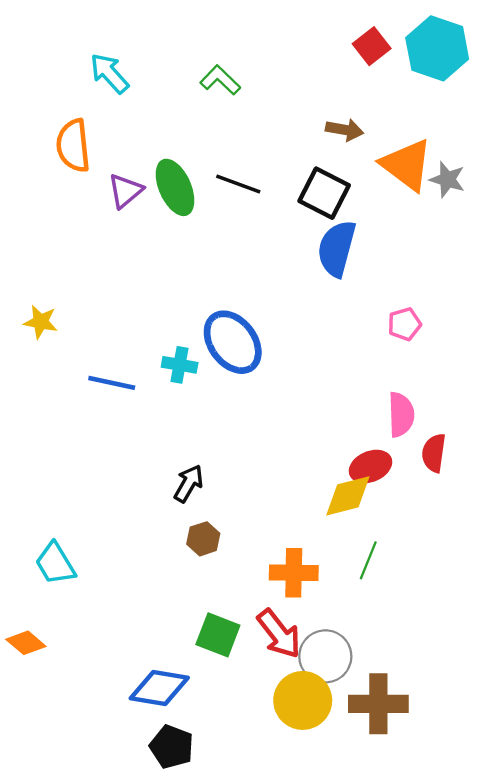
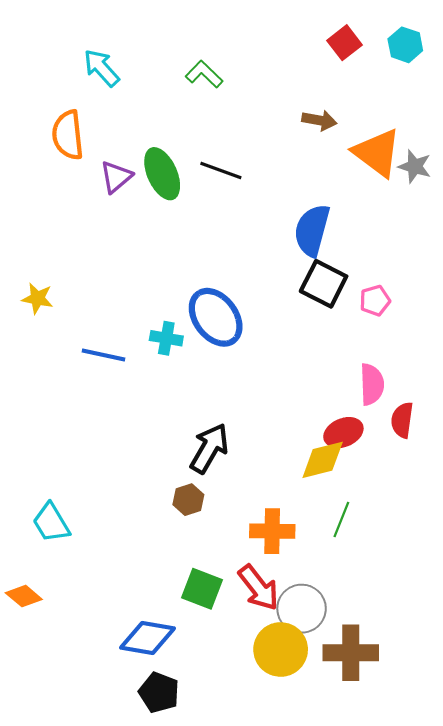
cyan hexagon: (437, 48) -> (405, 45), size x0.6
black square: (324, 193) -> (324, 284), moved
black arrow: (189, 483) -> (209, 448), moved, size x1.4

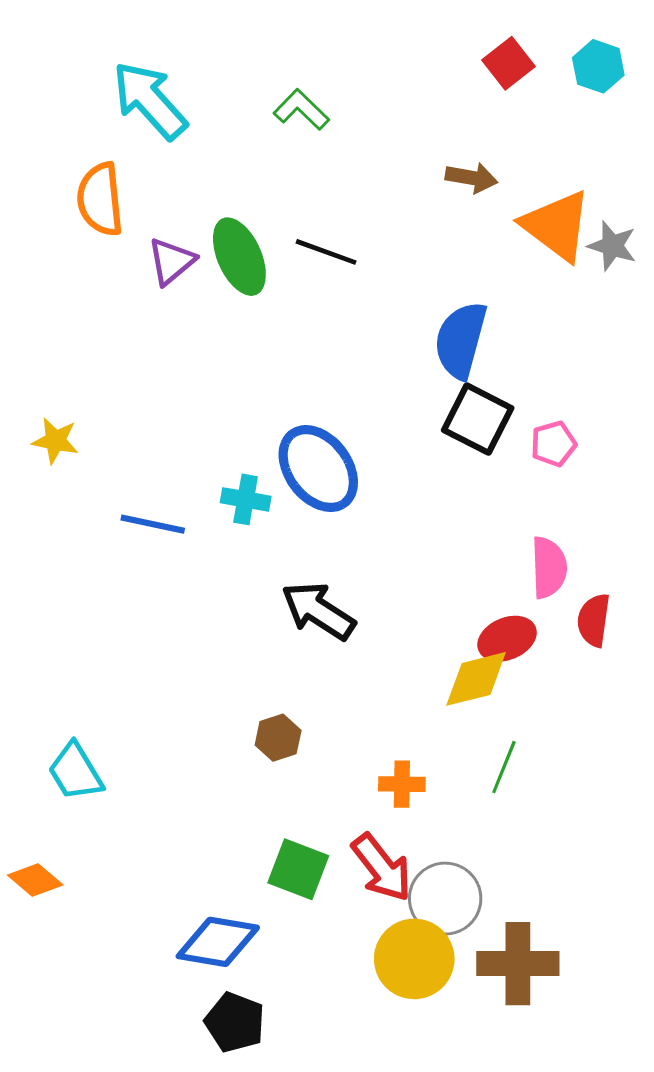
cyan arrow: (101, 68) -> (150, 100), size x1.4
black arrow: (209, 448) -> (318, 611), moved, turned -87
orange cross: (272, 531) -> (402, 784), size x0.7

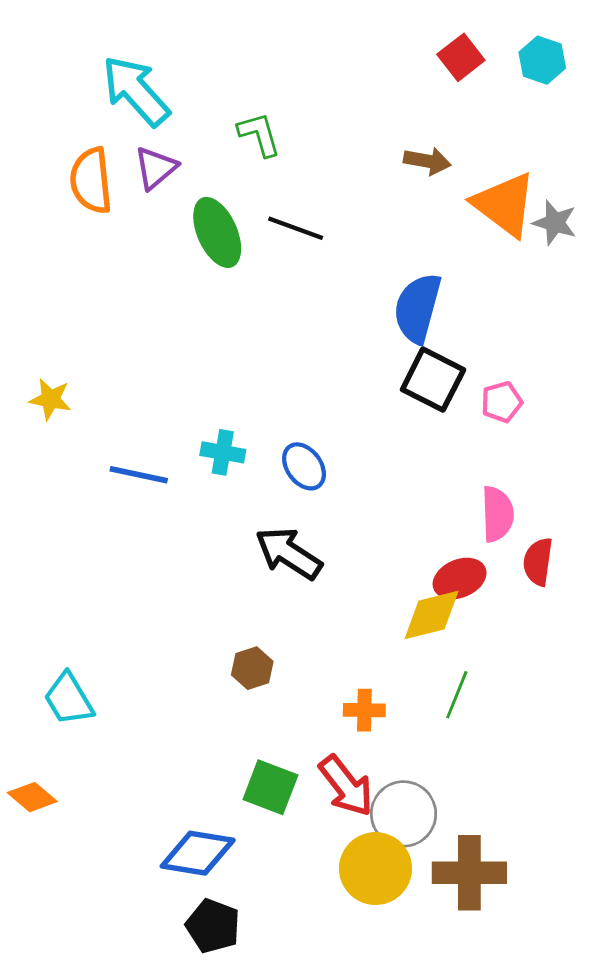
green L-shape: (301, 110) -> (259, 134), moved, turned 30
purple triangle: (171, 261) -> (156, 168), moved
blue ellipse: (318, 469) -> (304, 466), moved, size x0.6

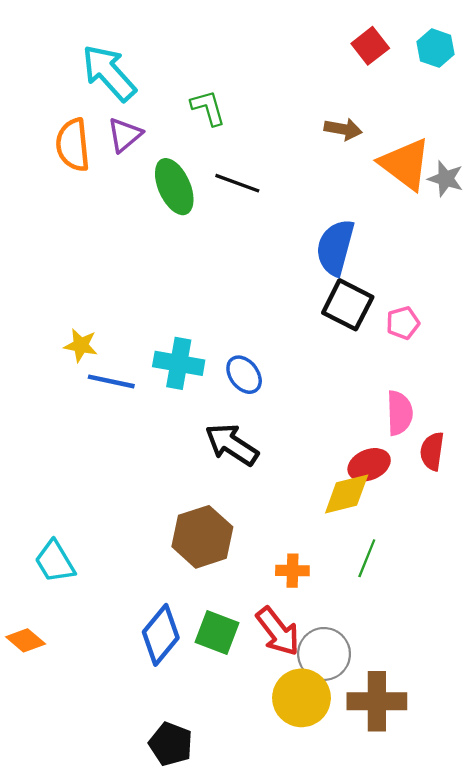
yellow star: (50, 399) -> (81, 345), moved
cyan cross: (223, 452) -> (179, 363), size x1.4
brown hexagon: (252, 668) -> (202, 537), size x1.8
blue diamond: (198, 853) -> (161, 635), moved, turned -60

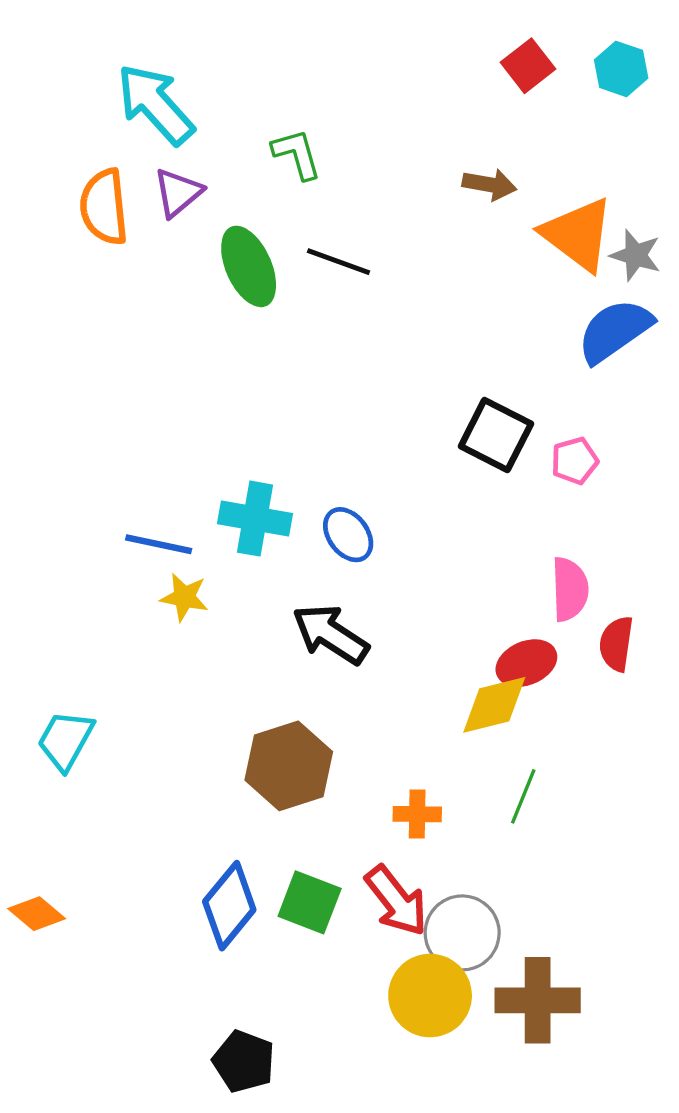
blue semicircle: (335, 247) -> (615, 331), moved, turned 40
yellow star: (81, 345) -> (184, 597), moved
cyan trapezoid: (55, 562) -> (66, 740), moved, turned 60

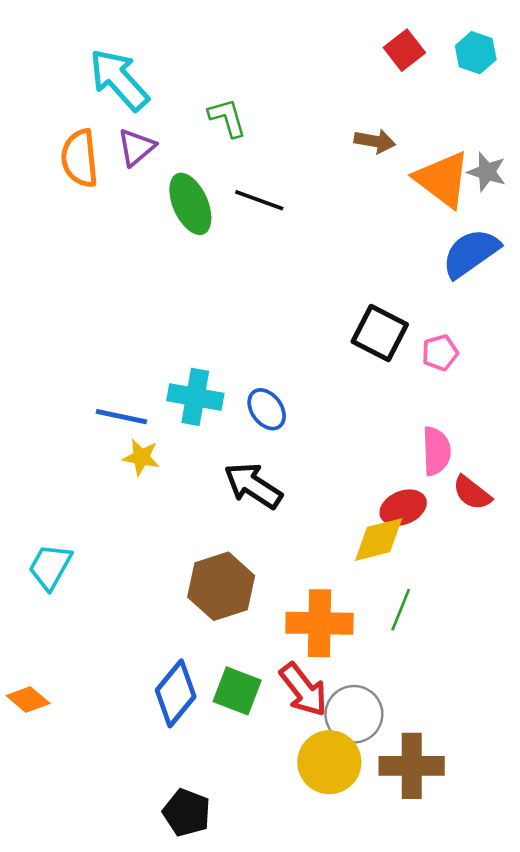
gray star: (636, 255) -> (487, 172), moved
red semicircle: (616, 644) -> (472, 493), turned -60
orange cross: (417, 814) -> (319, 623), size x1.8

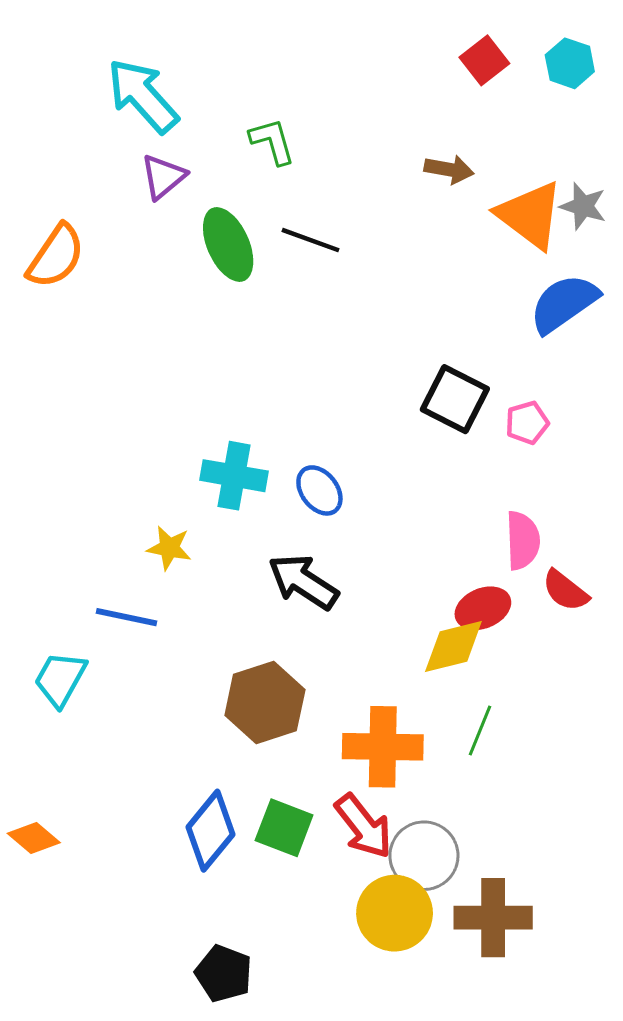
orange semicircle: (80, 158) -> (56, 256), moved, turned -140
blue line: (121, 417) -> (126, 617), moved

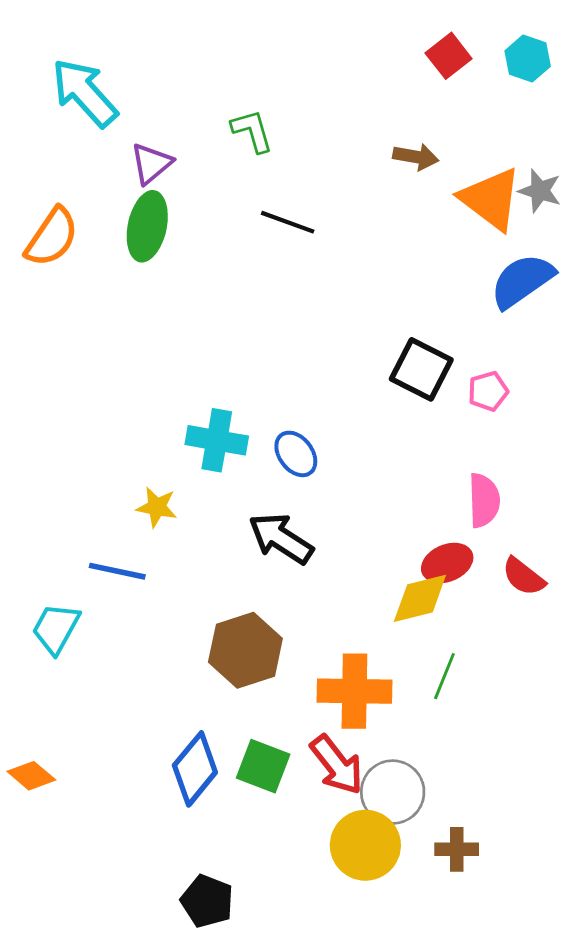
cyan arrow: (143, 96) -> (85, 93), moved
green ellipse: (228, 244) -> (147, 226), moved, turned 36
red semicircle: (565, 591) -> (524, 577), moved
brown cross: (493, 918) -> (457, 849), size x0.6

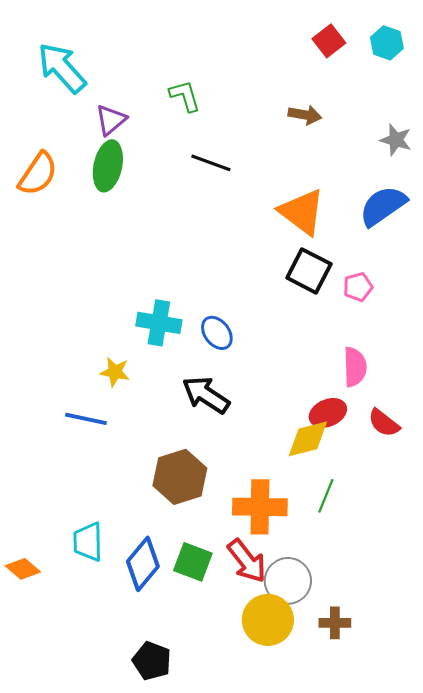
orange triangle: (491, 199) -> (302, 212), moved
cyan trapezoid: (56, 628) -> (88, 542), moved, turned -30

